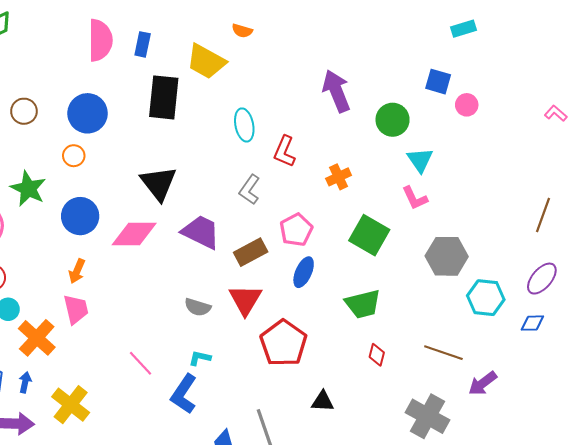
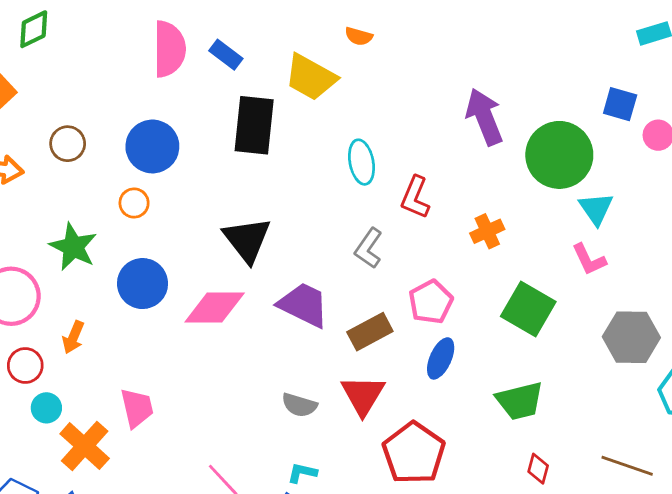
blue rectangle: (143, 44) -> (226, 55), turned -65
green circle: (393, 120) -> (559, 155), size x1.5
orange arrow: (77, 271) -> (73, 337), moved

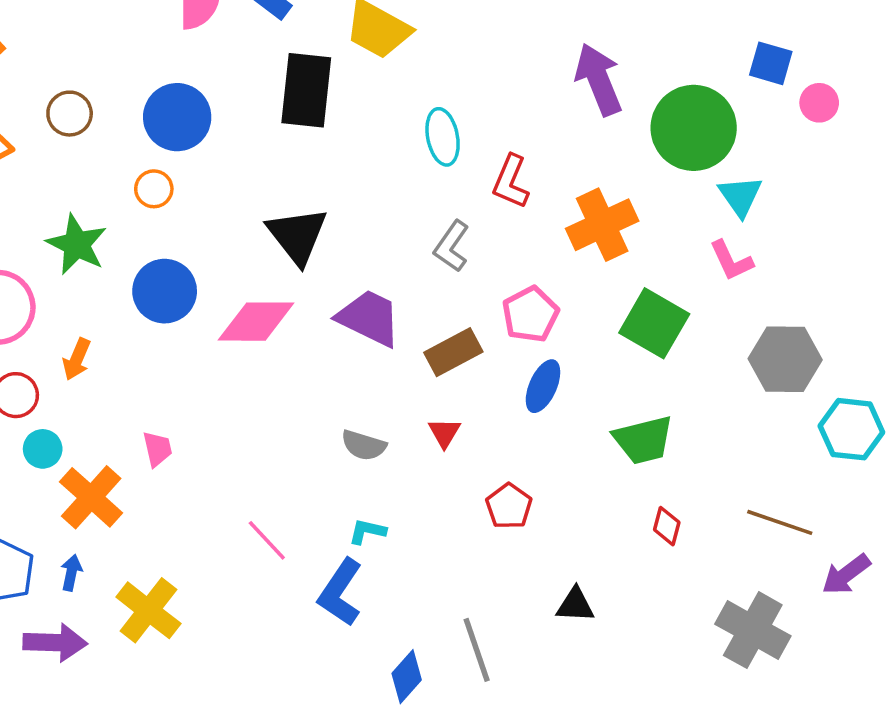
orange cross: (487, 231) -> (602, 225), size x1.6
red triangle: (363, 395) -> (444, 433), size x0.6
pink trapezoid: (137, 408) -> (157, 449), size x0.7
red pentagon: (414, 453) -> (509, 506), size x0.6

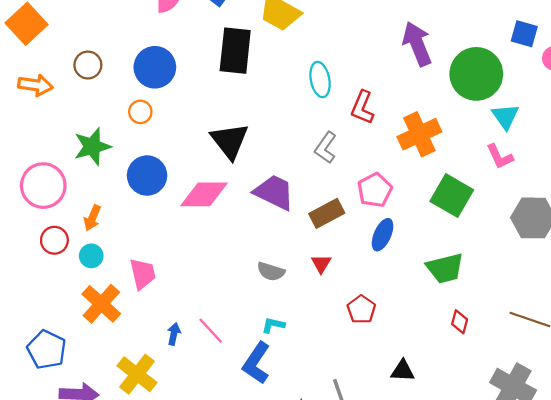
green star: (77, 244) -> (92, 146), turned 30
cyan circle: (43, 449) -> (91, 256), moved
pink trapezoid: (157, 449) -> (143, 274), size x1.4
blue arrow: (71, 573) -> (174, 334), moved

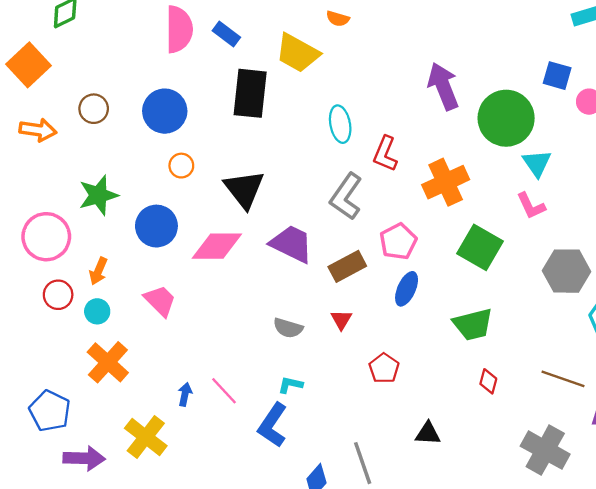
orange circle: (140, 112) -> (181, 166), moved
gray L-shape: (326, 148) -> (346, 196), size x1.4
pink trapezoid: (143, 274) -> (160, 301), moved, turned -32

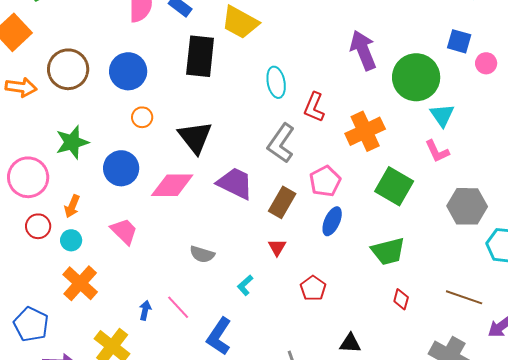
brown circle: (94, 109) -> (68, 69), size x1.6
brown rectangle: (347, 266) -> (282, 202), turned -32
gray semicircle: (288, 328) -> (202, 254), moved
cyan L-shape: (290, 385) -> (245, 285), moved, turned -55

